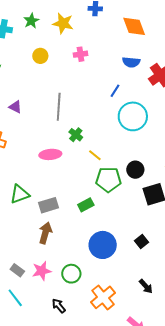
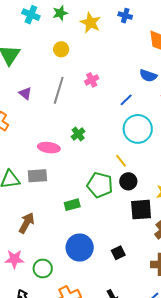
pink cross: (81, 54) -> (92, 80), moved, turned -32
gray line: (59, 107) -> (59, 90), moved
yellow line: (95, 155) -> (121, 161), moved
gray rectangle: (48, 205) -> (37, 176), moved

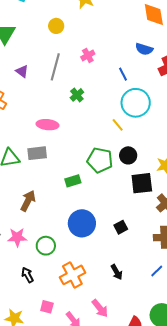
blue line: (126, 100) -> (123, 74), turned -72
green cross: (78, 134) -> (77, 95), moved
yellow line: (121, 161) -> (118, 125), moved

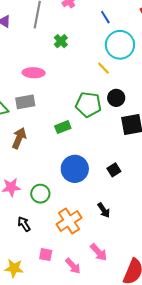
brown arrow: (28, 201) -> (19, 138), moved
black arrow: (117, 272) -> (104, 210), moved

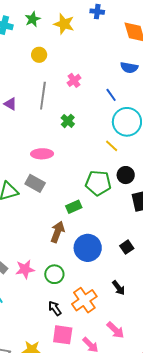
gray rectangle: (25, 102) -> (35, 183), turned 42
brown arrow: (19, 138) -> (57, 232), moved
black arrow: (24, 224) -> (55, 308), moved
pink square: (46, 255) -> (63, 335), size x1.5

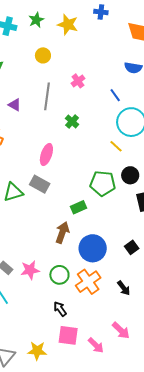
pink ellipse: (42, 154) -> (46, 154), turned -70
orange cross: (84, 300) -> (88, 282), moved

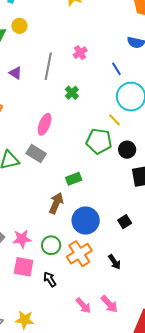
yellow circle: (43, 55) -> (19, 26), moved
green pentagon: (103, 183) -> (99, 141), moved
pink square: (68, 335) -> (24, 267), moved
pink arrow: (96, 345) -> (83, 306), moved

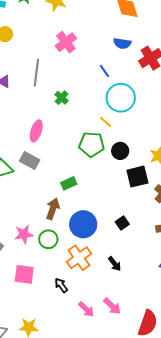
pink cross: (80, 53) -> (66, 42), moved, size x1.5
pink star: (22, 239) -> (24, 234), moved
green circle: (51, 245) -> (48, 239), moved
black arrow: (50, 279) -> (61, 285), moved

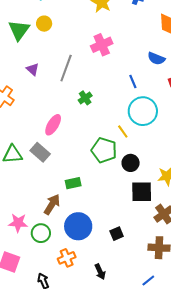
orange cross: (79, 258) -> (67, 258), size x0.7

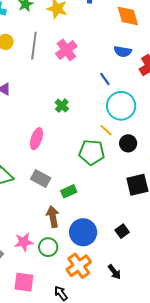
gray line: (66, 68) -> (34, 46), moved
gray rectangle: (40, 152) -> (41, 178), moved
black circle: (131, 163) -> (128, 143), moved
brown arrow: (52, 204) -> (53, 217), turned -30
orange cross: (67, 258) -> (79, 266), size x1.4

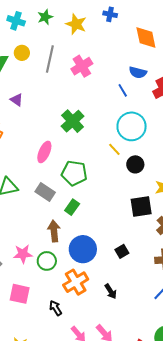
blue line: (105, 79) -> (123, 90), moved
green cross: (62, 106) -> (73, 121), size x1.6
green pentagon: (92, 152) -> (74, 173), moved
green rectangle: (69, 191) -> (72, 207), turned -35

